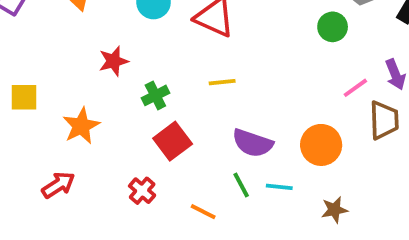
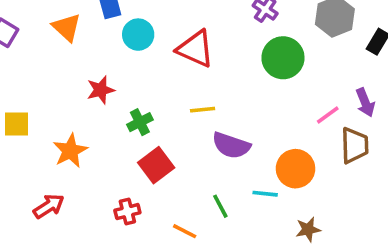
green circle: (333, 27) -> (283, 58), moved, size x1.5
purple semicircle: (253, 143) -> (231, 145), moved
cyan line: (279, 187) -> (265, 194), moved
red cross: (142, 191) -> (127, 212), turned 35

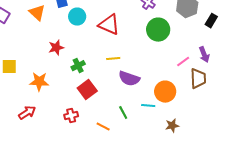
orange star: (70, 151) -> (39, 82), turned 30

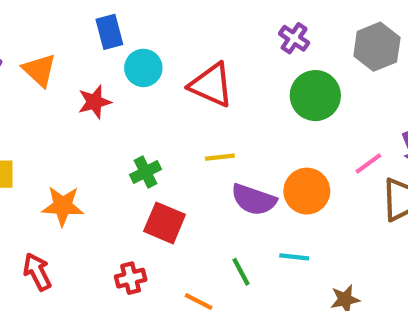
orange triangle: (37, 13) -> (39, 70), moved
red star: (56, 48) -> (95, 102), moved
red square: (87, 90) -> (165, 223), turned -30
orange circle: (165, 92) -> (307, 191), moved
red arrow: (27, 113) -> (37, 272), turned -84

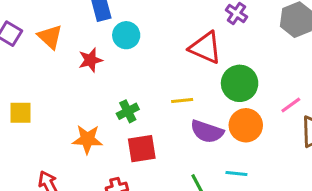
red triangle: (211, 85) -> (205, 48), moved
green circle: (315, 96) -> (240, 83), moved
orange star: (63, 206) -> (87, 139), moved
red square: (165, 223) -> (142, 149), turned -32

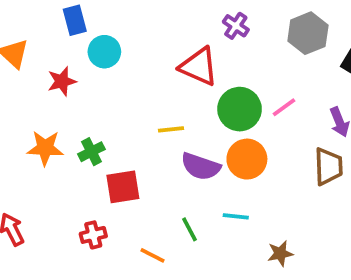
pink line: (291, 105) -> (284, 107), moved
green cross: (128, 111) -> (91, 152), moved
orange star: (87, 139) -> (45, 148), moved

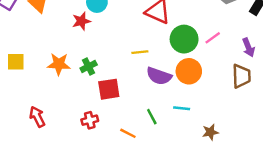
red star: (62, 81) -> (81, 21), moved

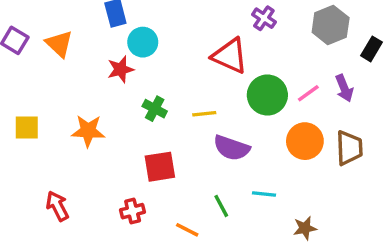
purple arrow: (249, 47) -> (344, 88), moved
green cross: (89, 67) -> (155, 109), moved, turned -35
orange circle: (189, 71) -> (305, 141), moved

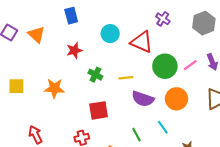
cyan circle: (143, 42) -> (110, 34), moved
orange circle: (305, 141) -> (176, 99), moved
cyan line: (264, 194) -> (163, 127), turned 48

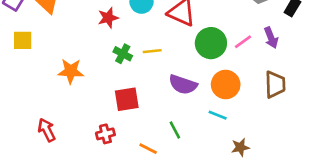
red star: (74, 50) -> (108, 18), moved
yellow line: (126, 78) -> (152, 51), moved
yellow square: (16, 86) -> (23, 40), moved
cyan line: (163, 127) -> (218, 115), moved, turned -32

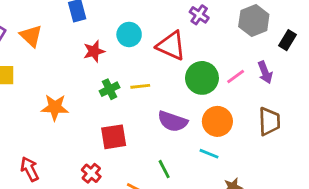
green cross: (123, 54) -> (109, 89), turned 36
red cross: (105, 134) -> (91, 173), turned -36

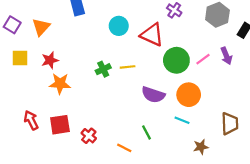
orange triangle: (31, 36) -> (41, 27), turned 30
red star: (94, 51) -> (50, 60), moved
brown trapezoid: (269, 121) -> (230, 124), moved
red square: (114, 137) -> (60, 125), moved
red arrow: (30, 169) -> (31, 120), moved

